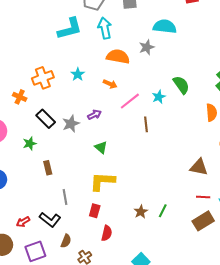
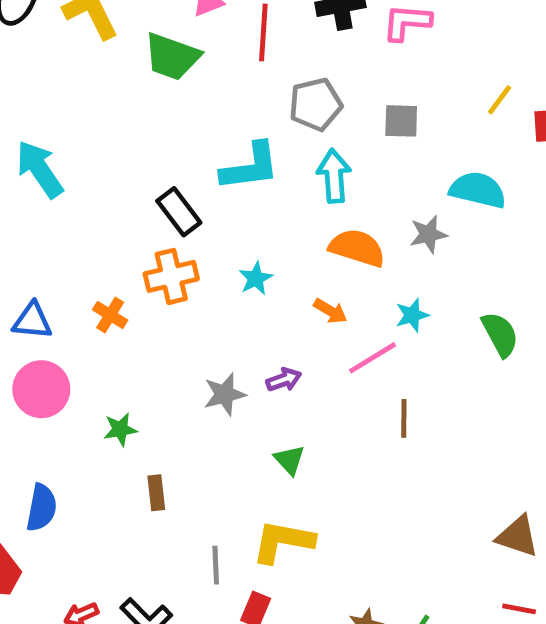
cyan star: (159, 97) -> (412, 315), moved
black rectangle: (46, 119) -> (179, 212), moved
gray line: (65, 197) -> (216, 565), moved

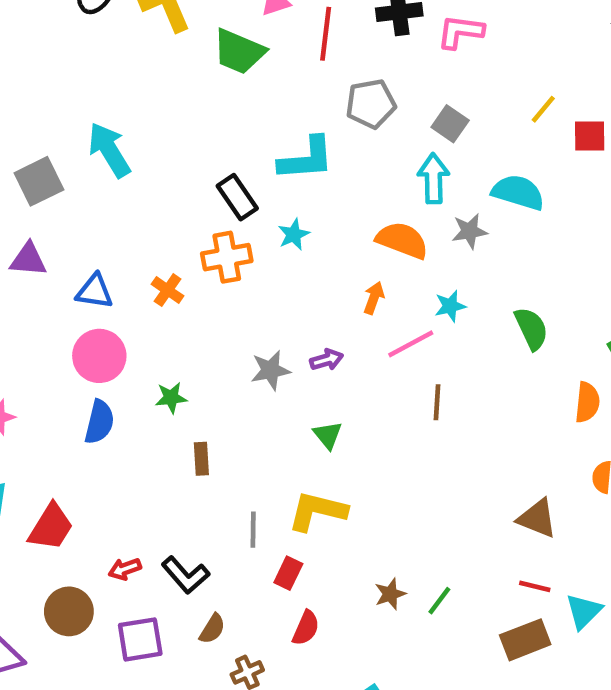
gray square: (401, 121) -> (450, 124), turned 30
cyan arrow: (334, 176) -> (433, 178), moved
cyan star: (256, 278) -> (294, 234), moved
orange arrow: (330, 311) -> (374, 298), turned -104
blue semicircle: (41, 508) -> (99, 422), moved

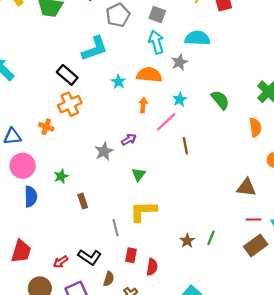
cyan star: (294, 234) -> (118, 82), moved
green triangle: (328, 435) -> (139, 174), turned 32
red rectangle: (288, 573) -> (131, 255), moved

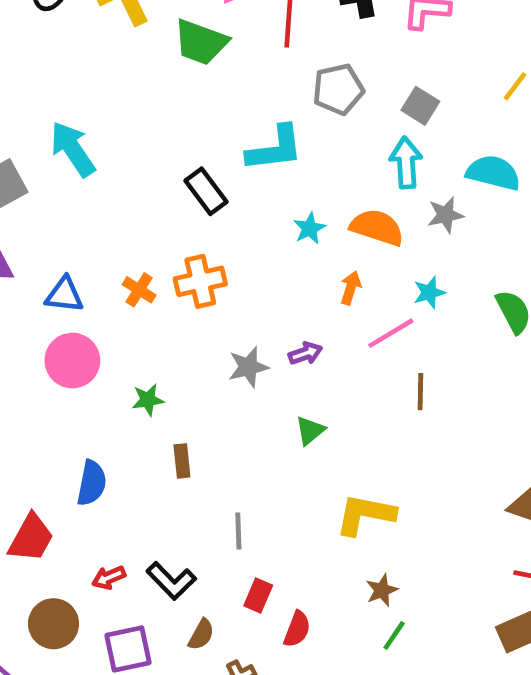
orange cross: (70, 104) -> (200, 281), moved
blue semicircle: (31, 196) -> (92, 483), moved
yellow L-shape: (143, 211) -> (365, 514), moved
green line: (211, 238) -> (394, 636), moved

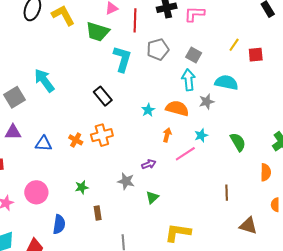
cyan L-shape: (275, 149) -> (122, 59), moved, turned -64
pink circle: (72, 361) -> (36, 192), moved
gray star: (248, 367) -> (126, 181), moved, turned 30
brown line: (420, 392) -> (227, 193), moved

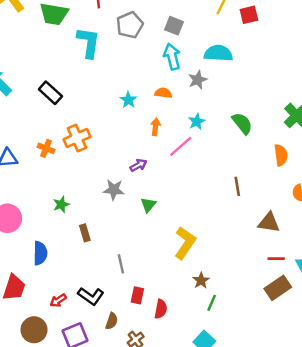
black rectangle: (103, 96) -> (50, 93), moved
orange semicircle: (177, 108) -> (163, 93), size x0.6
yellow L-shape: (178, 233) -> (185, 243), turned 124

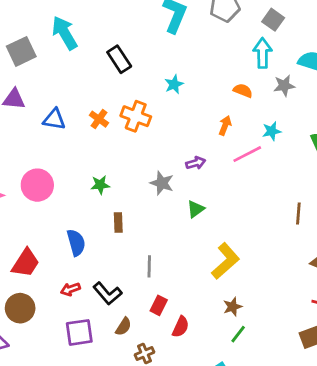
cyan star: (128, 100) -> (174, 84), moved
orange cross: (77, 138) -> (136, 116), turned 30
blue semicircle: (40, 253) -> (76, 243), moved, turned -30
brown circle: (34, 330) -> (20, 308), moved

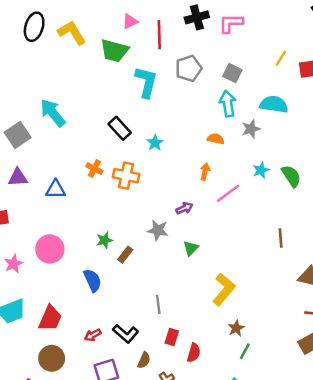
black rectangle: (119, 59) -> (120, 128), moved
orange cross: (99, 119) -> (94, 169), moved
cyan star: (272, 131) -> (261, 170), moved
brown rectangle: (118, 222) -> (125, 255), moved, turned 49
blue semicircle: (76, 243) -> (93, 280), moved

